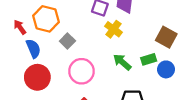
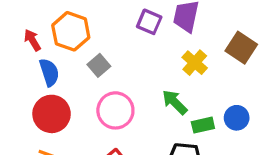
yellow cross: (113, 29) -> (195, 63), moved
brown square: (166, 37) -> (241, 48), moved
green rectangle: (149, 59) -> (203, 125), moved

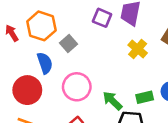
gray square: (99, 65) -> (68, 43), moved
blue semicircle: (49, 72) -> (45, 63), moved
green arrow: (175, 102) -> (112, 101), moved

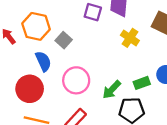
green arrow: (112, 101) -> (112, 90), turned -84

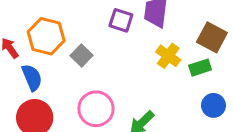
blue semicircle: (43, 61) -> (32, 77), moved
green rectangle: (142, 83) -> (200, 68), moved

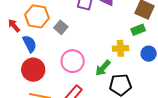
yellow cross: (168, 56) -> (120, 48), moved, turned -35

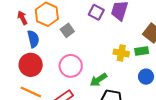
yellow cross: (120, 48) -> (121, 53), moved

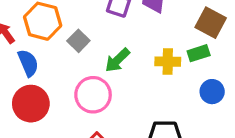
green arrow: (98, 80) -> (117, 60), moved

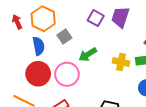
blue semicircle: (28, 63) -> (39, 46), moved
red circle: (31, 104) -> (38, 74), moved

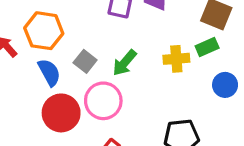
gray square: (64, 36) -> (85, 61), moved

